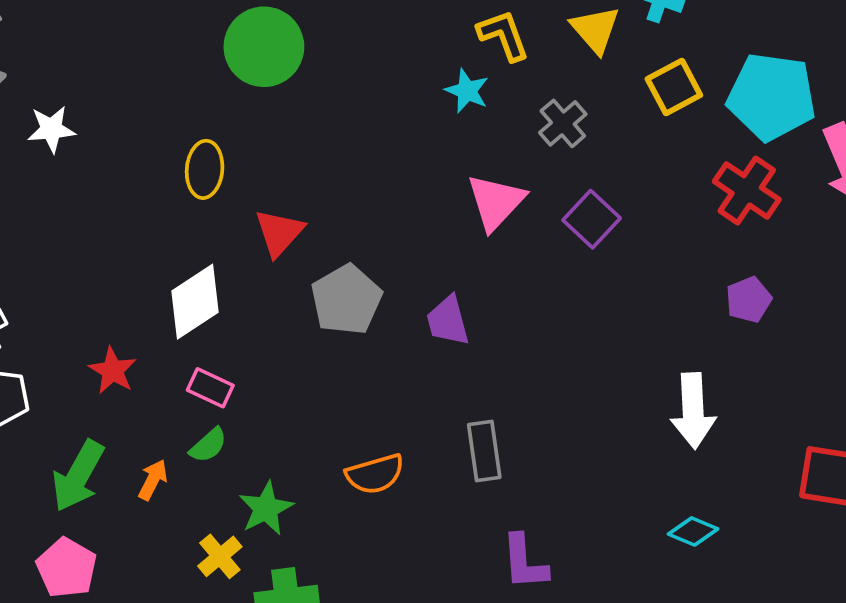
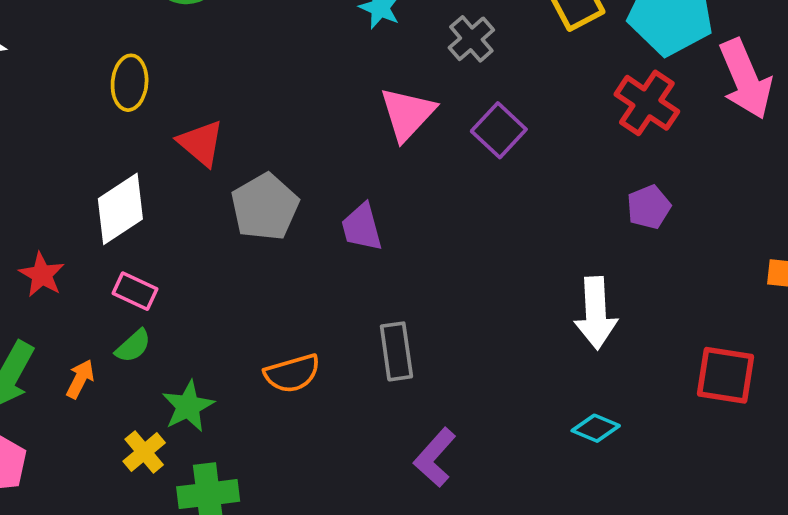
red triangle: (279, 233) -> (201, 143), turned -32
purple L-shape: (524, 562) -> (435, 457), turned 46

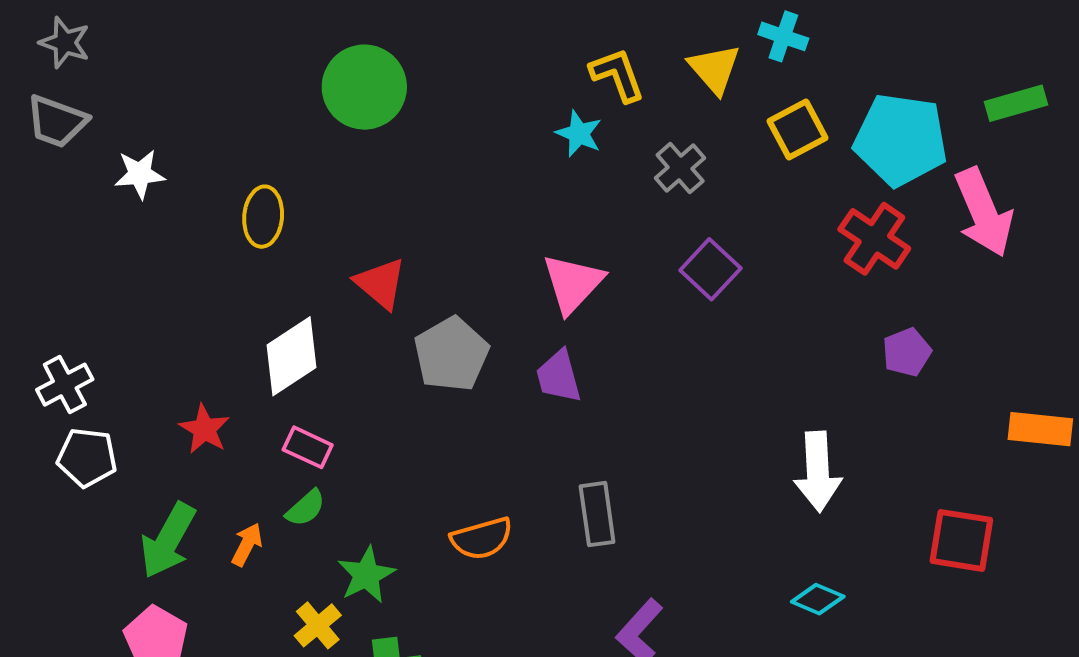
yellow ellipse: (130, 83) -> (263, 217), moved
pink triangle: (407, 114) -> (573, 283), moved
purple pentagon: (649, 207) -> (907, 352), moved

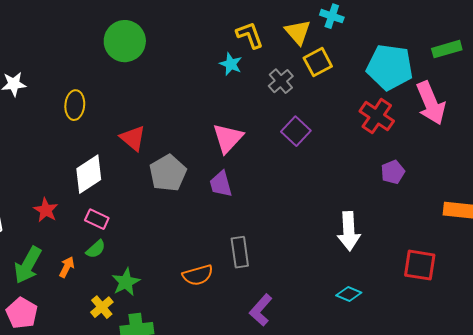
yellow square: (797, 130) -> (318, 62), moved
orange semicircle: (482, 538) -> (198, 275), moved

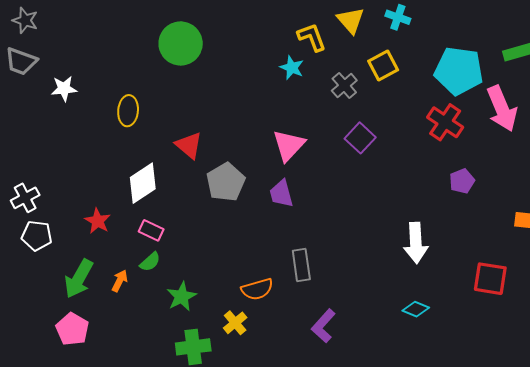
yellow triangle: (298, 32) -> (351, 20), moved
yellow cross: (102, 307) -> (235, 323), moved

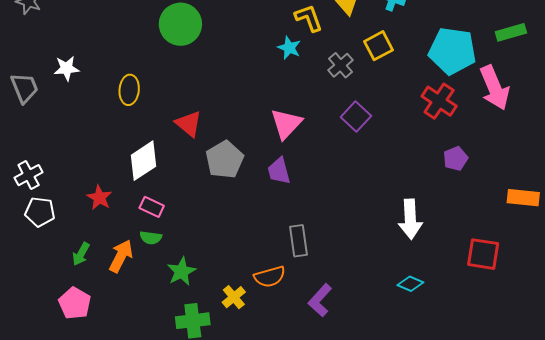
gray trapezoid: (21, 61) -> (24, 88), moved, turned -132
green semicircle: (150, 262) -> (151, 238), turned 50
green arrow: (79, 279) -> (81, 254), size x0.6
orange arrow: (120, 281) -> (121, 256), size x1.5
orange semicircle: (257, 289) -> (270, 277), moved

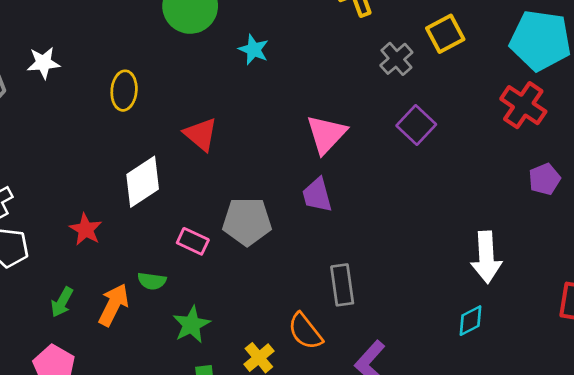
cyan star: (289, 48) -> (254, 50), moved
gray pentagon: (225, 160) -> (247, 221), moved, turned 30
pink rectangle: (152, 207) -> (193, 241), moved
orange semicircle: (270, 277) -> (305, 331), turned 68
cyan diamond: (410, 284) -> (470, 321), moved, turned -50

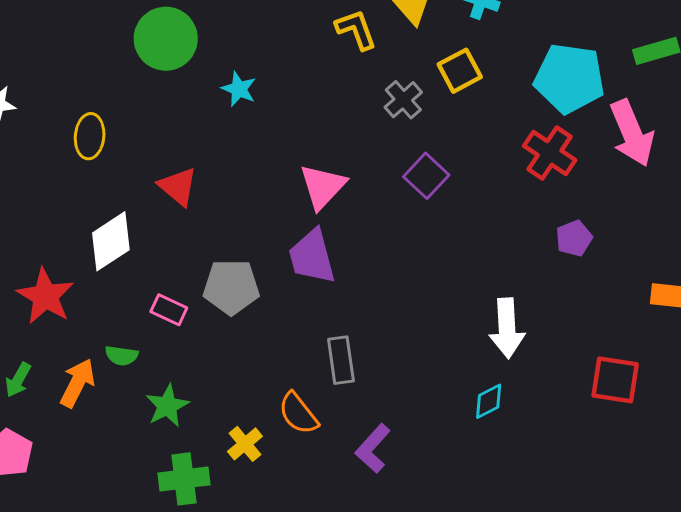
purple trapezoid: (317, 195) -> (312, 257), size x1.4
red star: (86, 229) -> (45, 296), size x1.5

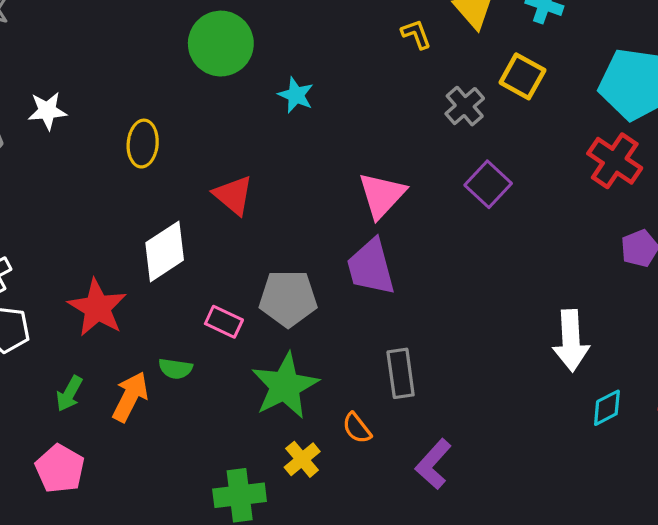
yellow L-shape: (356, 30) -> (416, 34), size x0.7
yellow square: (460, 71) -> (522, 76), turned -33
cyan diamond: (489, 401) -> (607, 408), moved
green star: (167, 406) -> (285, 386), moved, size x1.5
orange semicircle: (298, 413) -> (357, 428), size x0.7

